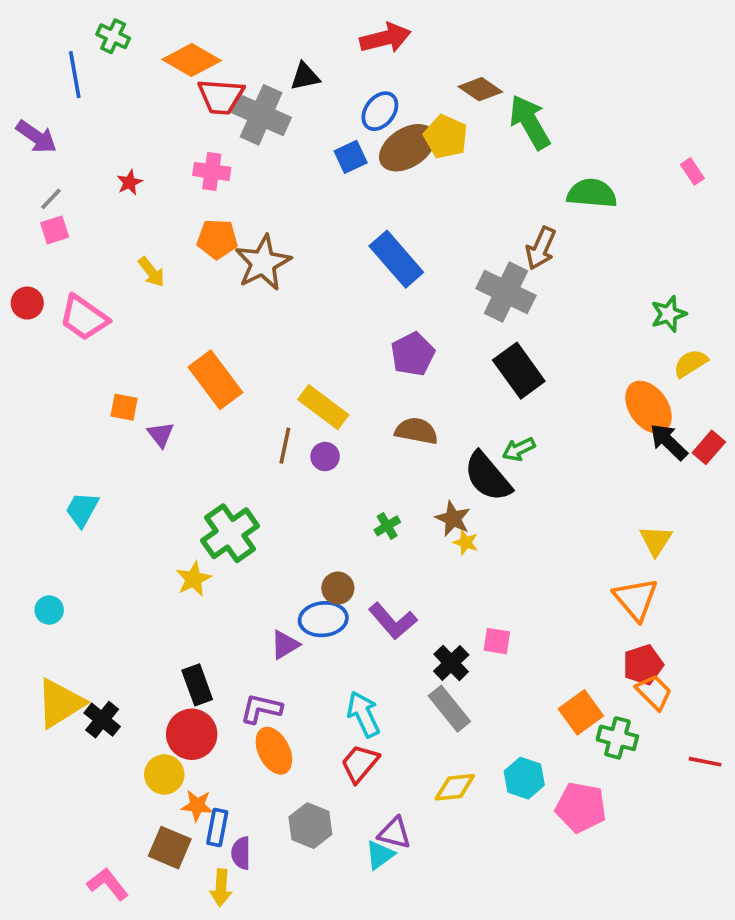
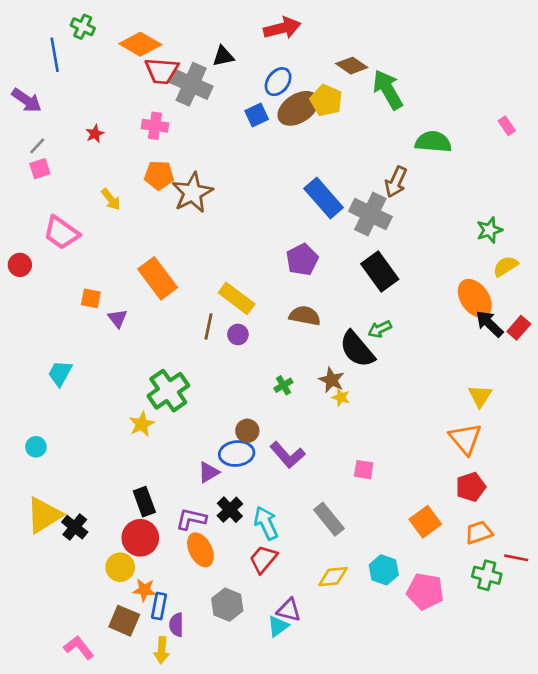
blue rectangle: (396, 259) -> (324, 198), moved
red circle: (27, 303) -> (20, 265), moved
black cross: (451, 663) -> (230, 510), moved
orange trapezoid: (654, 692) -> (479, 532), moved, turned -64
green cross: (617, 738) -> (487, 575), moved

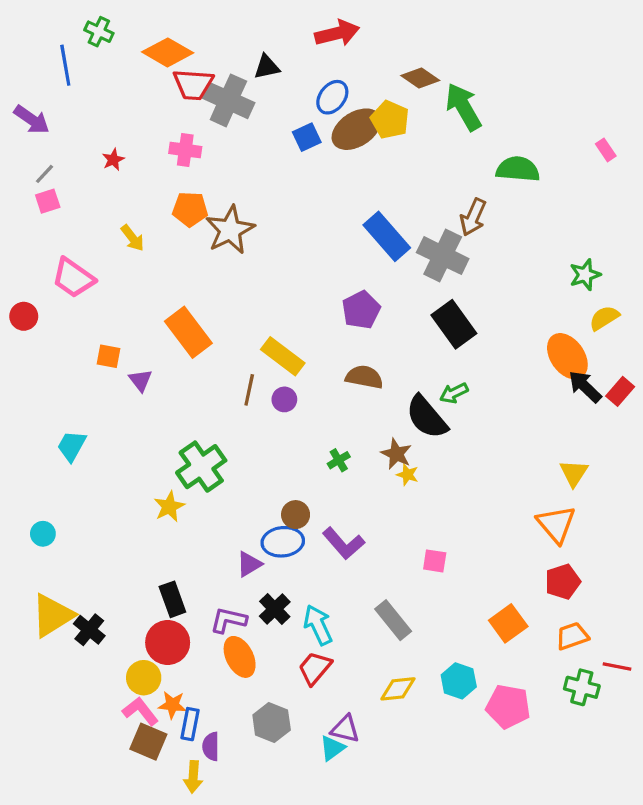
pink L-shape: (79, 647) -> (140, 711), moved

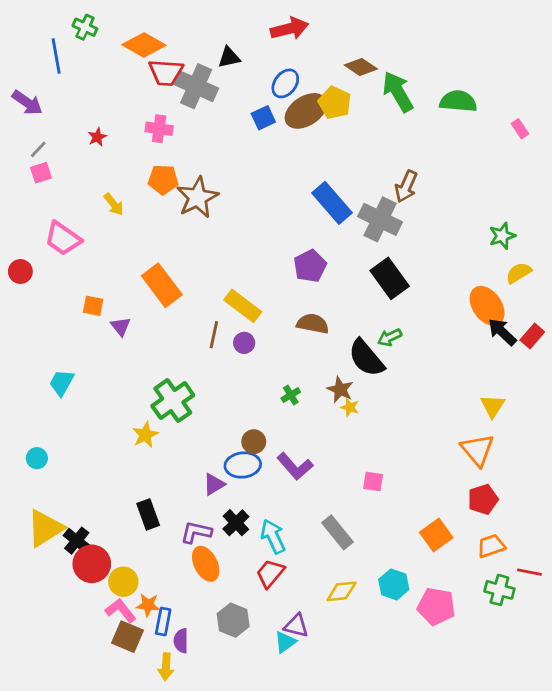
green semicircle: (518, 169) -> (458, 101), moved
red circle: (168, 643) -> (92, 564), moved

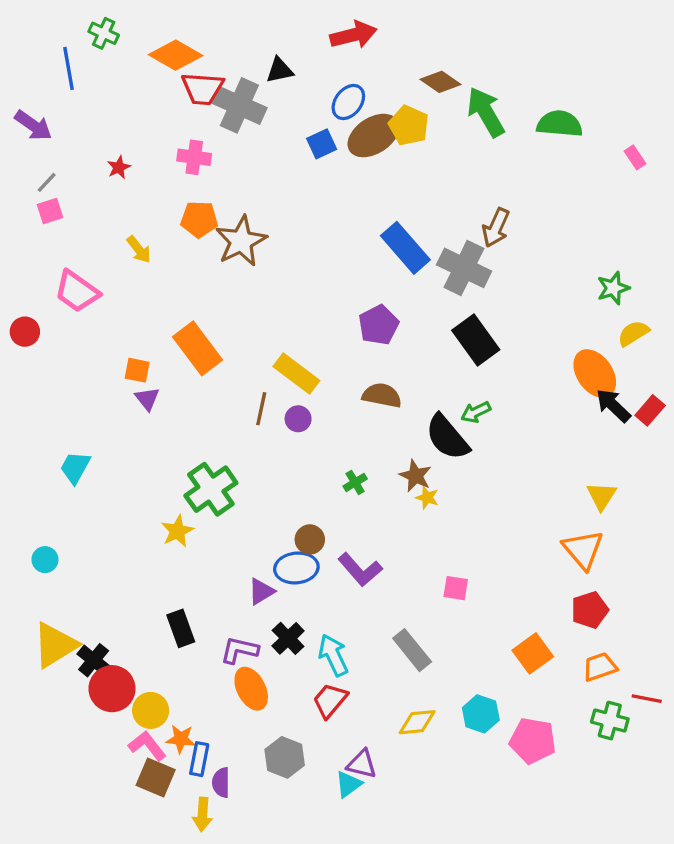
orange square: (93, 306) -> (137, 370), moved

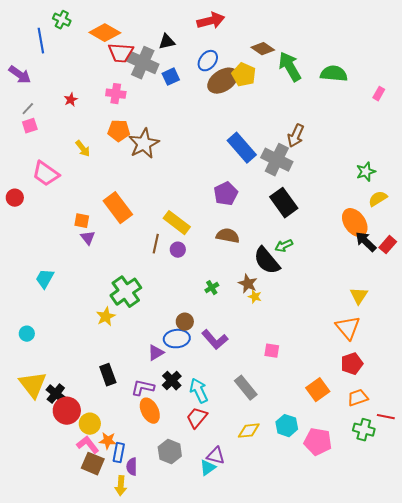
blue square: (322, 144) -> (171, 77), moved
pink rectangle: (635, 157) -> (379, 94), turned 64
yellow triangle: (55, 645) -> (33, 385), turned -36

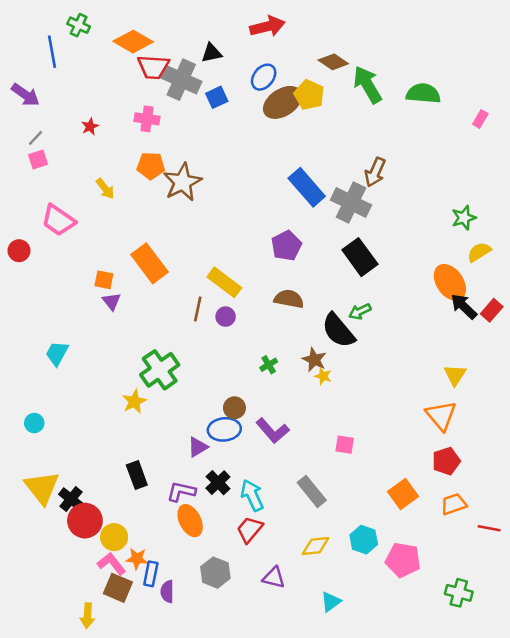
green cross: (364, 430) -> (459, 593), moved
cyan triangle: (208, 468) -> (331, 602), moved
yellow arrow: (121, 486) -> (87, 616), moved

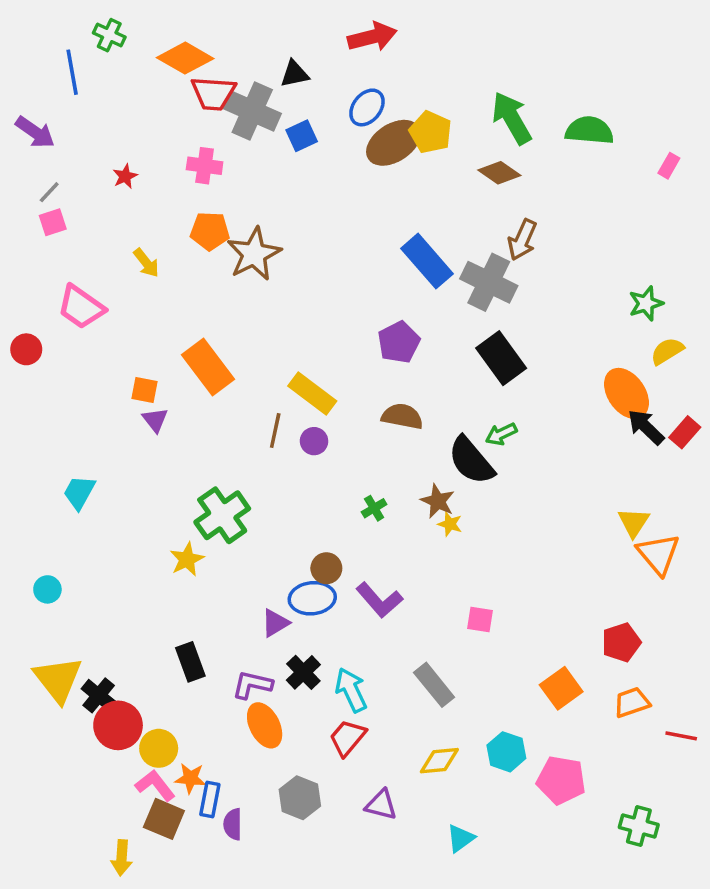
brown diamond: (333, 62) -> (499, 173), moved
orange triangle: (441, 415) -> (658, 554), moved

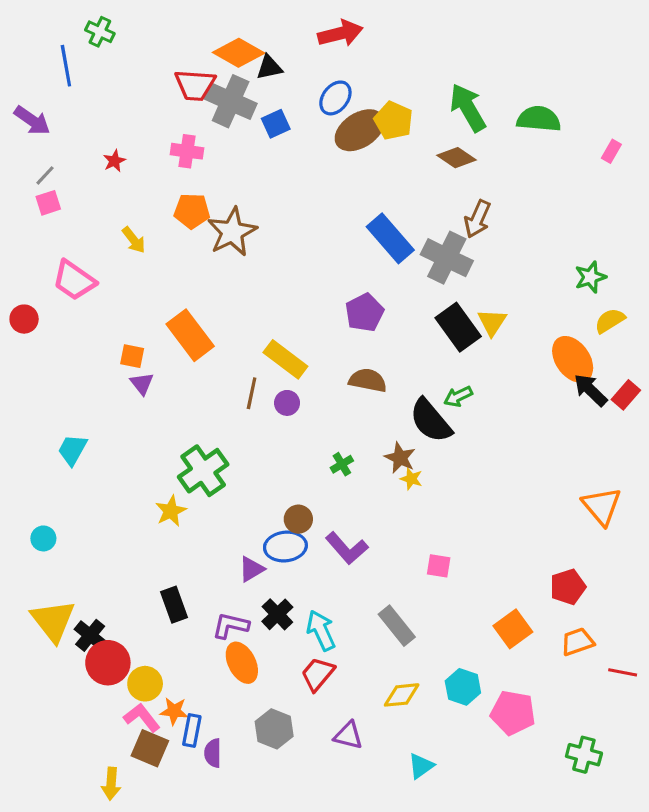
orange diamond: (185, 58) -> (239, 53), moved
yellow triangle: (634, 522) -> (492, 322), moved

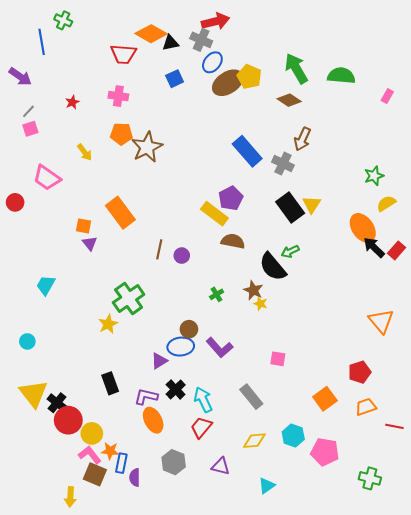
gray cross: (231, 101) -> (201, 40), moved, size x0.7
gray cross: (447, 258) -> (283, 164), size x0.7
yellow rectangle: (285, 359) -> (214, 214), moved

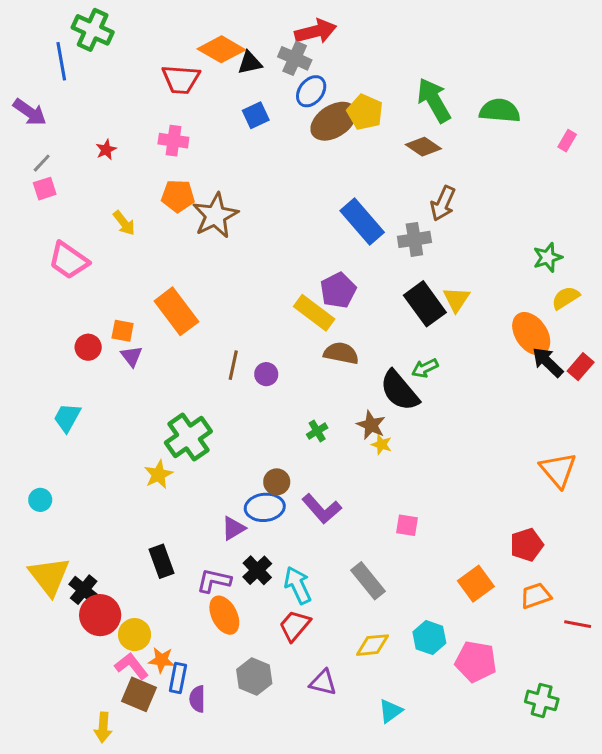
green cross: (63, 20) -> (93, 30), size x1.5
gray cross: (283, 164) -> (414, 239), turned -35
red circle: (15, 202) -> (88, 347), moved

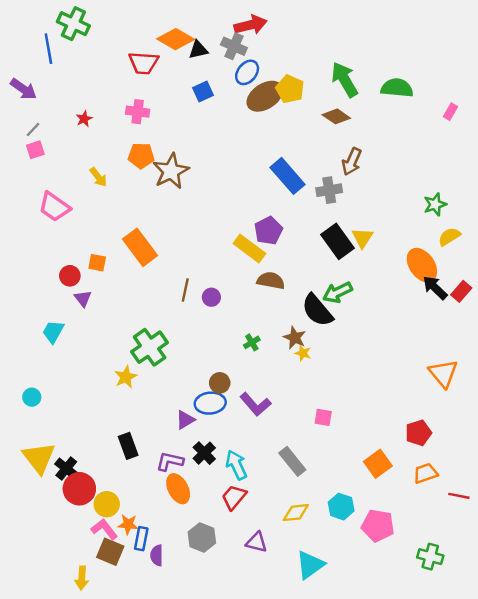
purple triangle: (132, 356) -> (83, 298), moved
green arrow: (425, 368) -> (337, 292), size x1.4
cyan triangle: (390, 711) -> (310, 565), size x1.5

